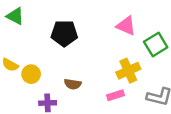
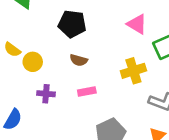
brown semicircle: (73, 84) -> (79, 60), moved
pink rectangle: (115, 95) -> (87, 91), moved

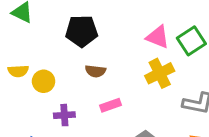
pink triangle: (137, 24) -> (158, 37), moved
yellow semicircle: (12, 50) -> (18, 71), turned -30

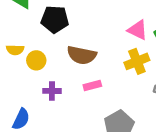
black pentagon: (82, 31) -> (55, 19), moved
brown semicircle: (95, 71) -> (82, 55), size x1.6

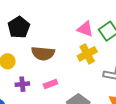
black pentagon: (55, 19) -> (19, 27), turned -30
pink rectangle: (92, 86) -> (50, 84), moved

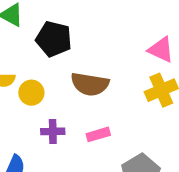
black pentagon: (19, 27) -> (54, 39), turned -30

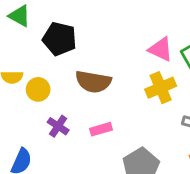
purple cross: (53, 131) -> (58, 126), turned 35

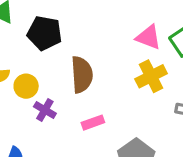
brown semicircle: (93, 82) -> (82, 75), turned -100
purple cross: (58, 126) -> (45, 110), moved

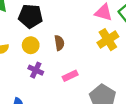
brown semicircle: (82, 75) -> (59, 43), size x0.6
yellow circle: (26, 86) -> (31, 45), moved

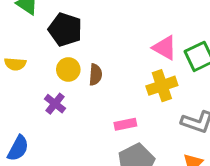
yellow circle: (31, 45) -> (68, 69), moved
pink rectangle: (70, 76) -> (125, 124), moved

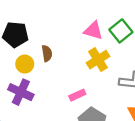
brown semicircle: (95, 75) -> (47, 53), moved
purple cross: (55, 104) -> (21, 92), size x1.5

